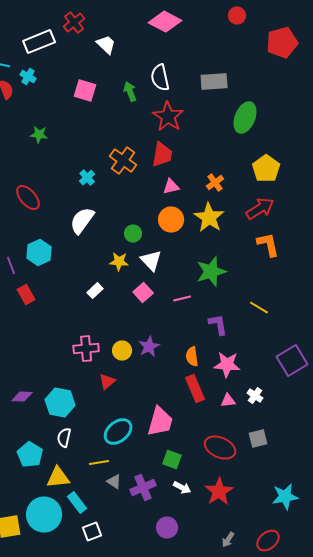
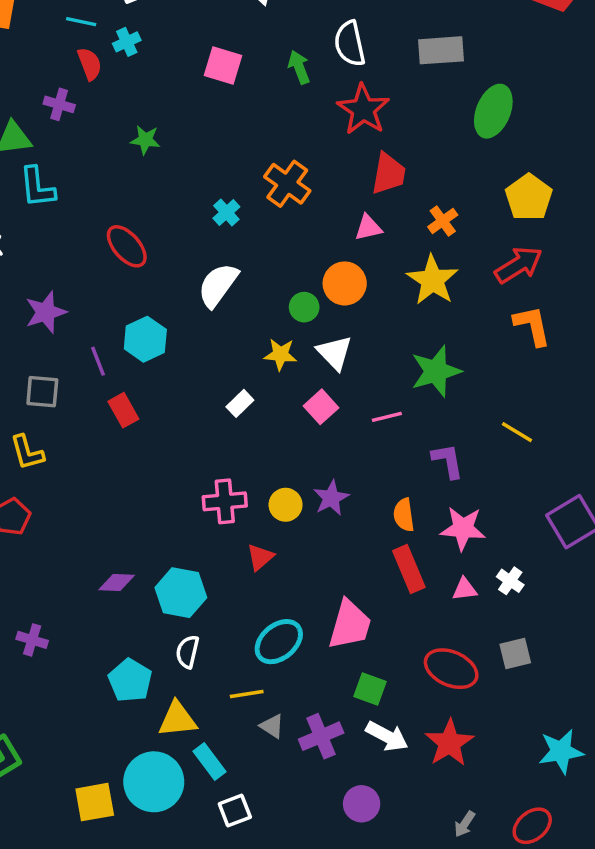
cyan cross: (28, 77) -> (127, 42), turned 35
red trapezoid: (162, 155) -> (389, 174), moved
orange circle: (171, 220) -> (345, 283), moved
white arrow: (182, 488) -> (387, 736), size x1.4

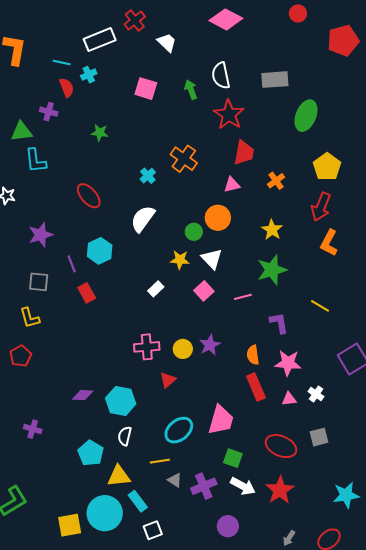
red arrow: (519, 265) -> (321, 207), turned 144
yellow star: (433, 280) -> (272, 230), moved, size x0.7
orange L-shape: (532, 326) -> (329, 243), turned -140

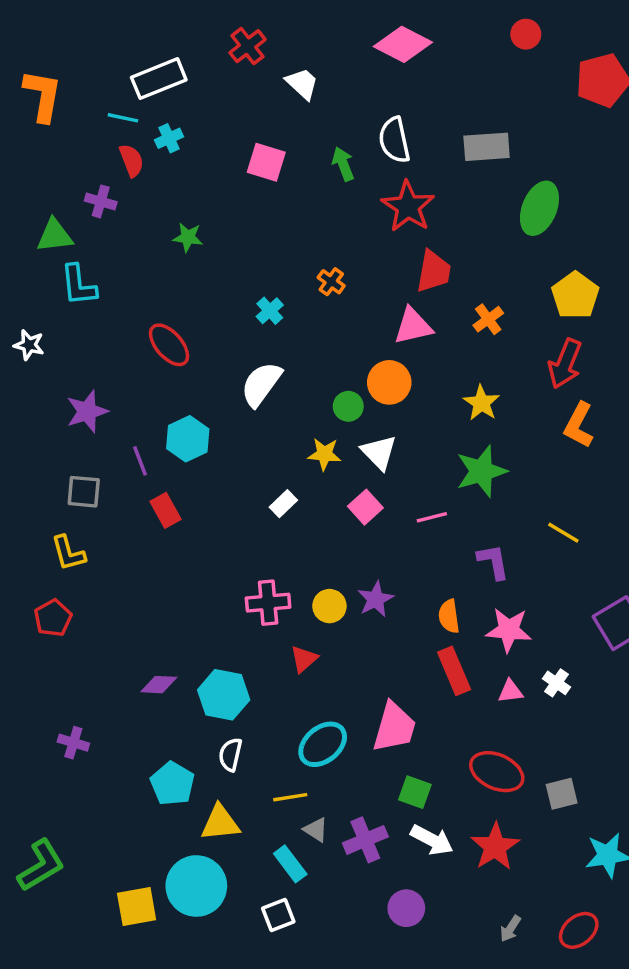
white rectangle: (100, 40) -> (159, 79), moved
orange cross: (184, 159) -> (331, 282), size x0.6
pink triangle: (232, 185) -> (413, 326), size x1.4
gray square: (319, 437) -> (562, 794), moved
cyan rectangle: (138, 501) -> (290, 864), moved

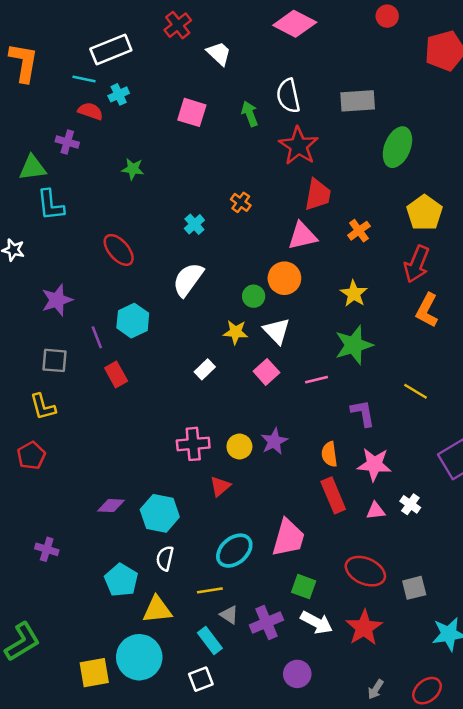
red semicircle: (131, 160) -> (90, 111), turned -50

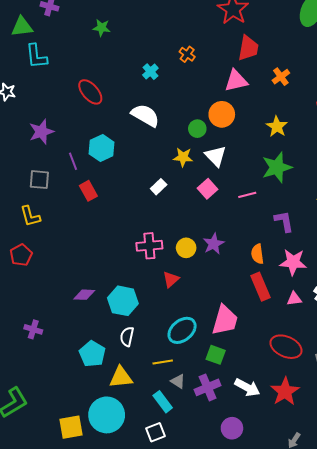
white semicircle: (188, 279) -> (145, 115), turned 84
green square: (304, 587) -> (216, 355), moved

